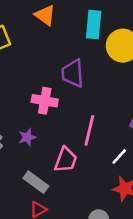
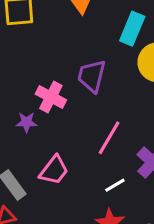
pink line: (89, 130) -> (109, 138), moved
purple star: (27, 137) -> (26, 122), moved

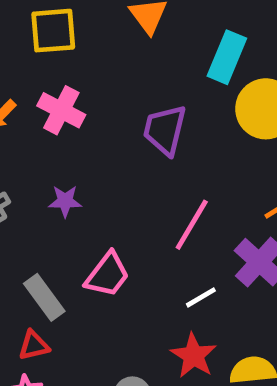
pink cross: (51, 97) -> (61, 110), moved

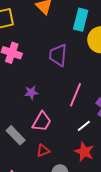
purple star: (65, 201) -> (31, 92), moved
red triangle: (34, 345) -> (43, 151), moved

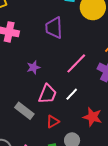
pink line: (76, 95) -> (76, 63), turned 30
white line: (84, 126) -> (72, 94), moved

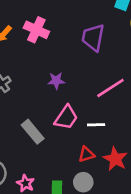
white line: (72, 94) -> (96, 125), turned 32
red triangle: (53, 122) -> (86, 154), moved

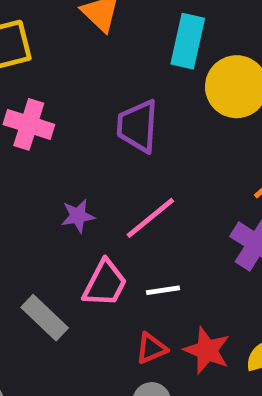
pink line: (110, 88) -> (150, 218), moved

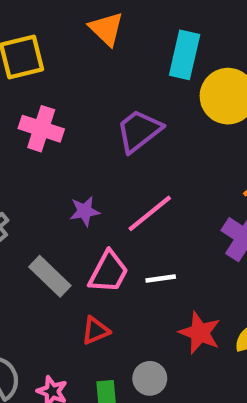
purple trapezoid: (138, 126) -> (139, 131), turned 48
gray rectangle: (45, 318) -> (50, 276), moved
red triangle: (151, 348) -> (96, 331), moved

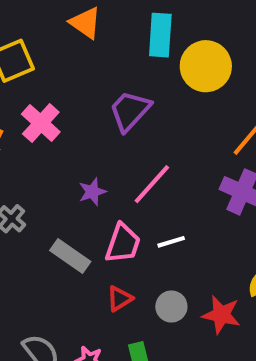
pink cross: (41, 129) -> (41, 123), turned 33
red star: (200, 333) -> (221, 315), moved
gray circle: (150, 378) -> (171, 307), moved

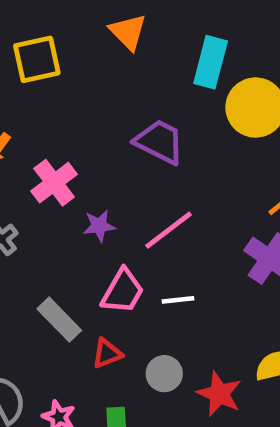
purple trapezoid: (130, 111) -> (160, 142), turned 63
pink cross: (41, 123) -> (54, 183), moved
gray rectangle: (70, 256) -> (59, 320), moved

